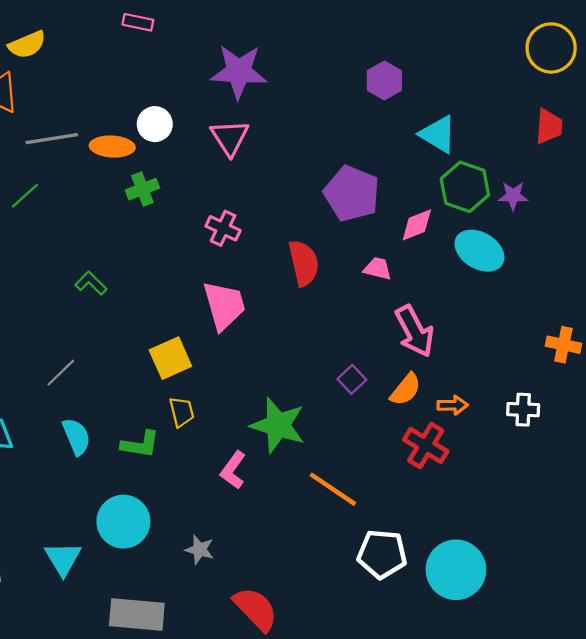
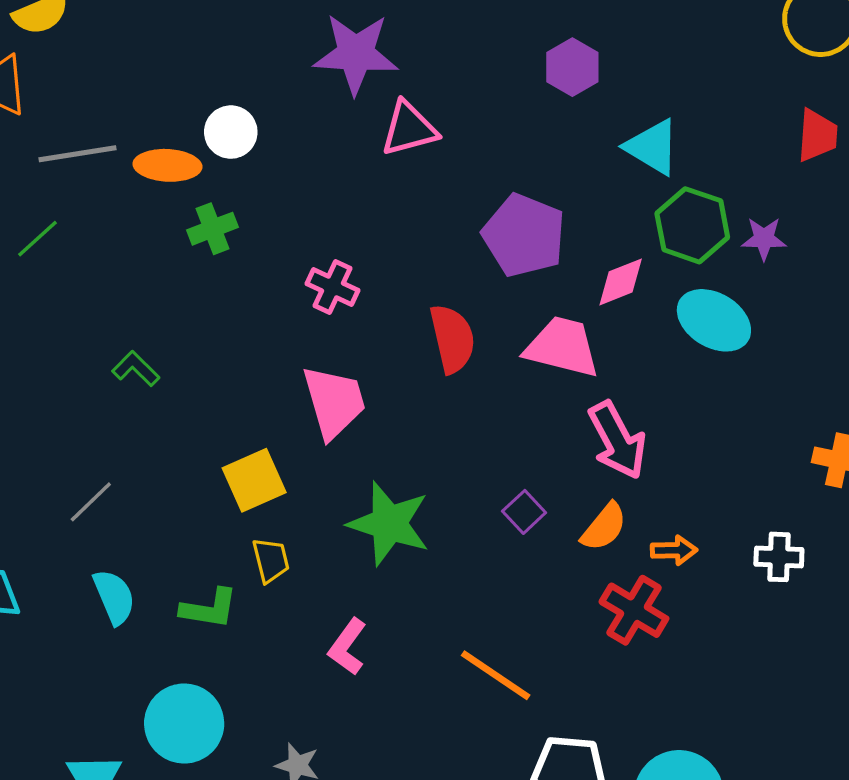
pink triangle: (230, 138) -> (409, 129), moved, turned 48
pink trapezoid: (378, 269) -> (562, 347), size x1.8
green star: (278, 425) -> (389, 524), moved

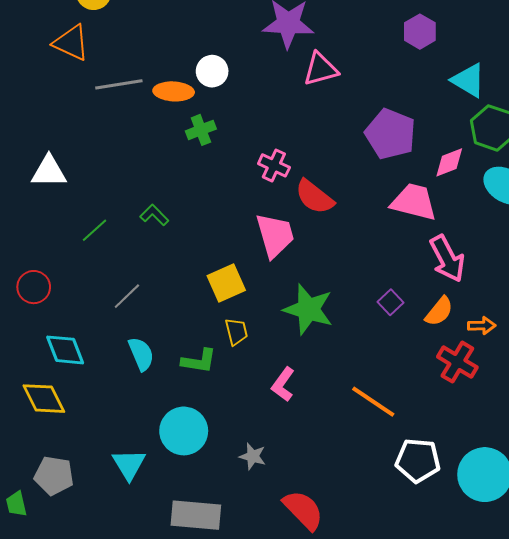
green line: (38, 239) -> (95, 230), moved
red semicircle: (452, 339) -> (314, 197), moved, turned 141

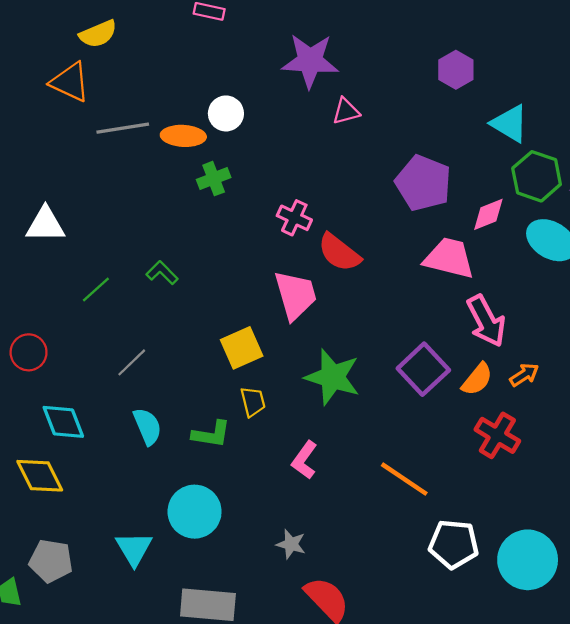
pink triangle: (321, 69) -> (346, 111), size x0.7
purple square: (390, 302) -> (423, 369), size x1.8
orange arrow: (482, 326) -> (524, 375), moved, turned -32
gray star: (253, 456) -> (291, 544), moved

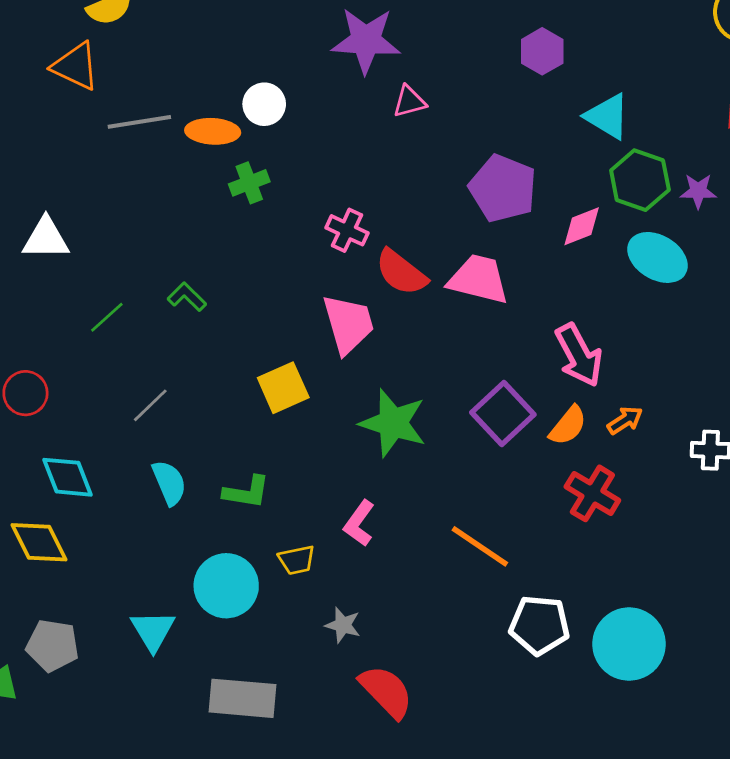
pink trapezoid: (449, 258) -> (478, 279), moved
yellow trapezoid: (253, 402) -> (297, 560), moved, turned 92

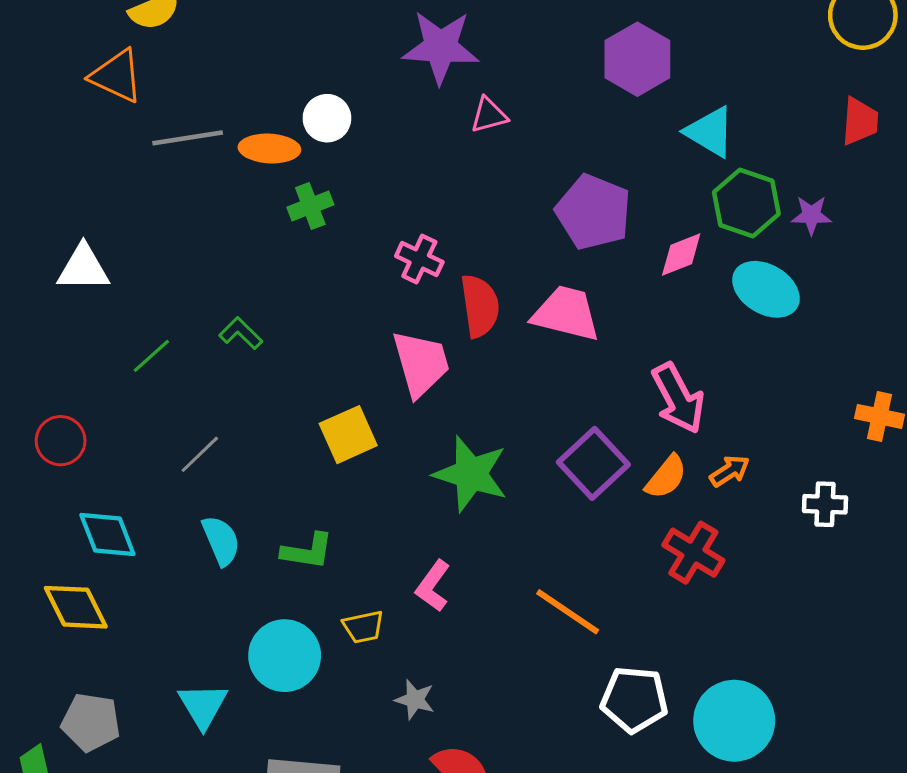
purple hexagon: (542, 51) -> (637, 59), size x1.4
red semicircle: (401, 272) -> (480, 306), turned -136

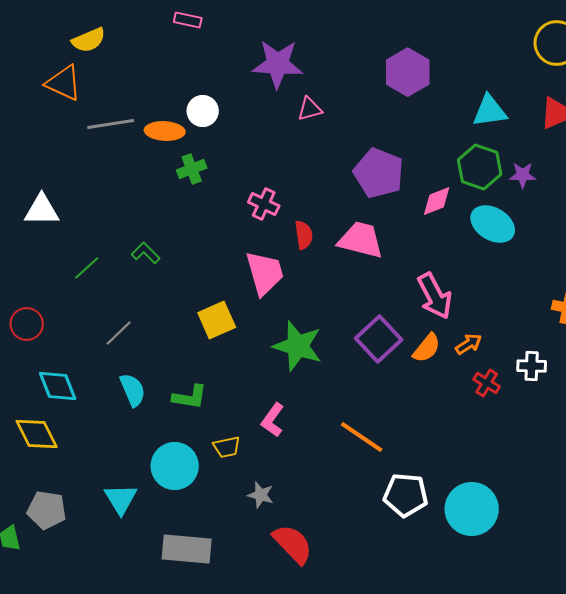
cyan triangle: (710, 132) -> (490, 111), moved, turned -39
red semicircle: (480, 306) -> (304, 235), size x0.7
red cross: (693, 553) -> (487, 383), moved, size x0.7

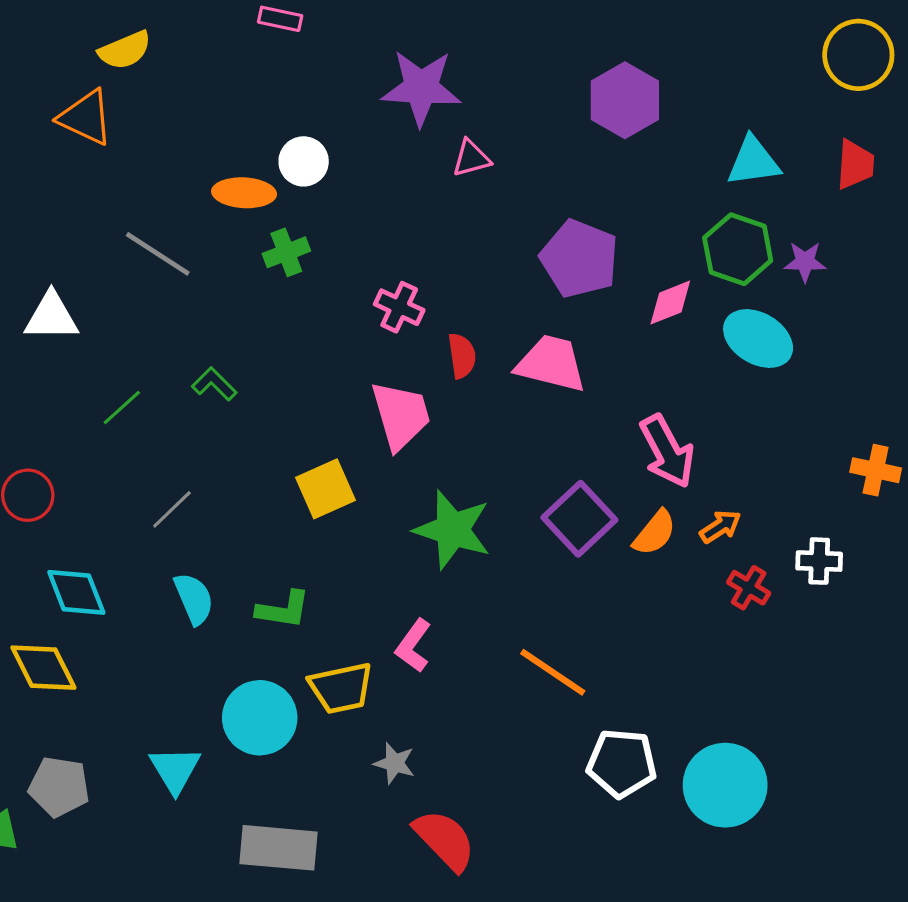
gray line: (111, 124) -> (158, 254), moved, turned 42
yellow trapezoid: (227, 447) -> (341, 688), size x1.5

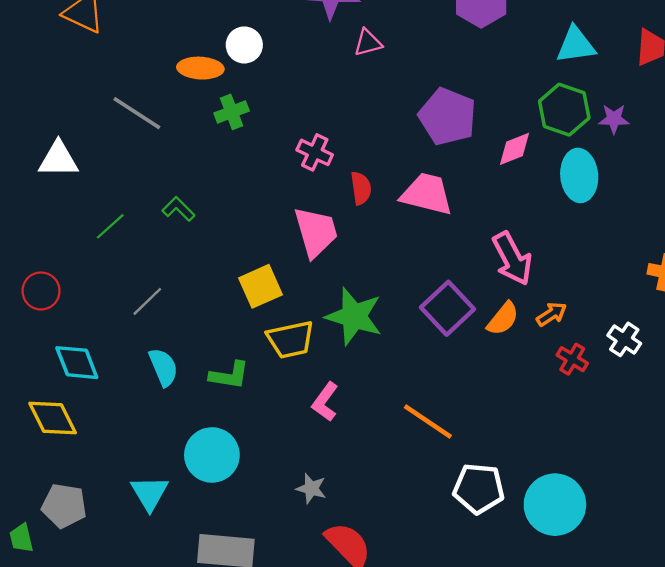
cyan ellipse: (758, 339) -> (579, 175), turned 54
white cross: (819, 561) -> (624, 339), turned 32
yellow trapezoid: (341, 688) -> (290, 339), moved

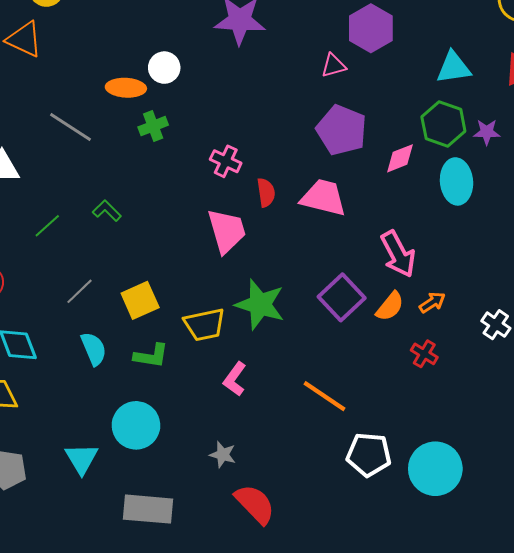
pink triangle: (368, 43) -> (334, 66), moved
yellow square: (260, 286) -> (140, 300), moved
red cross: (572, 359) -> (424, 354), moved

